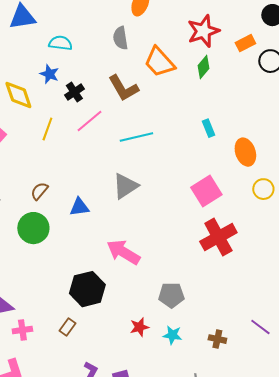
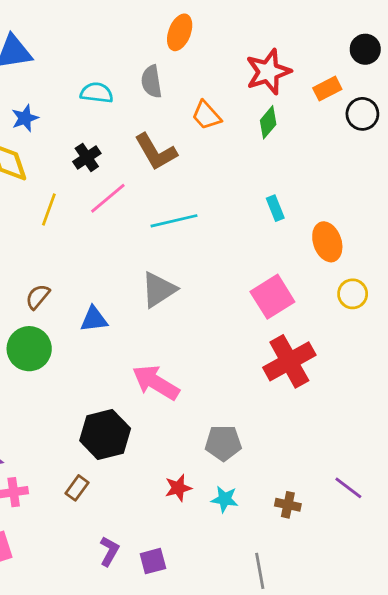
cyan semicircle: (60, 43) -> (97, 93), moved
orange trapezoid: (159, 62) -> (206, 115), size x0.7
blue star: (49, 74) -> (25, 118), moved, turned 30

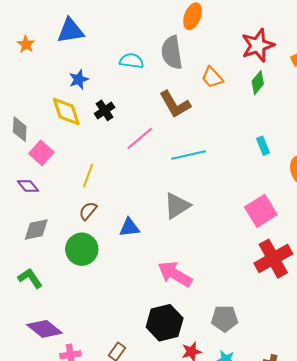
gray semicircle: (152, 82) -> (172, 53), size x1.4
black cross: (87, 157) -> (105, 110), moved
yellow line: (49, 210) -> (88, 176), moved
black hexagon: (105, 434) -> (165, 323), moved

